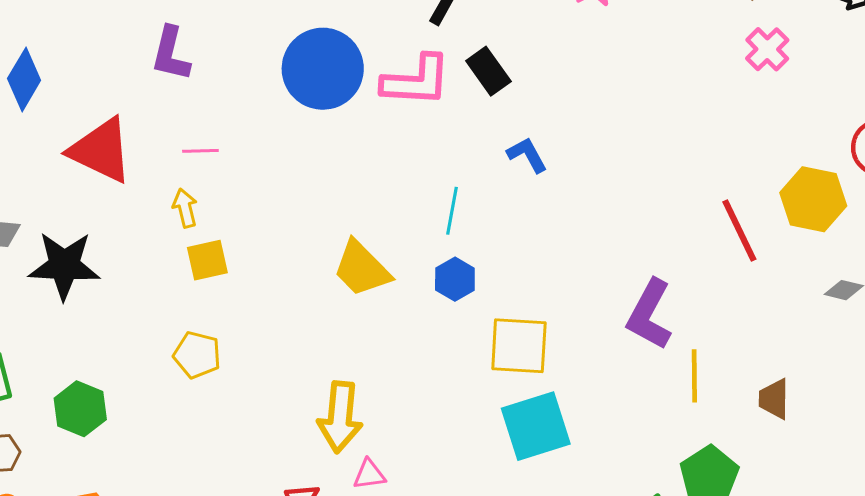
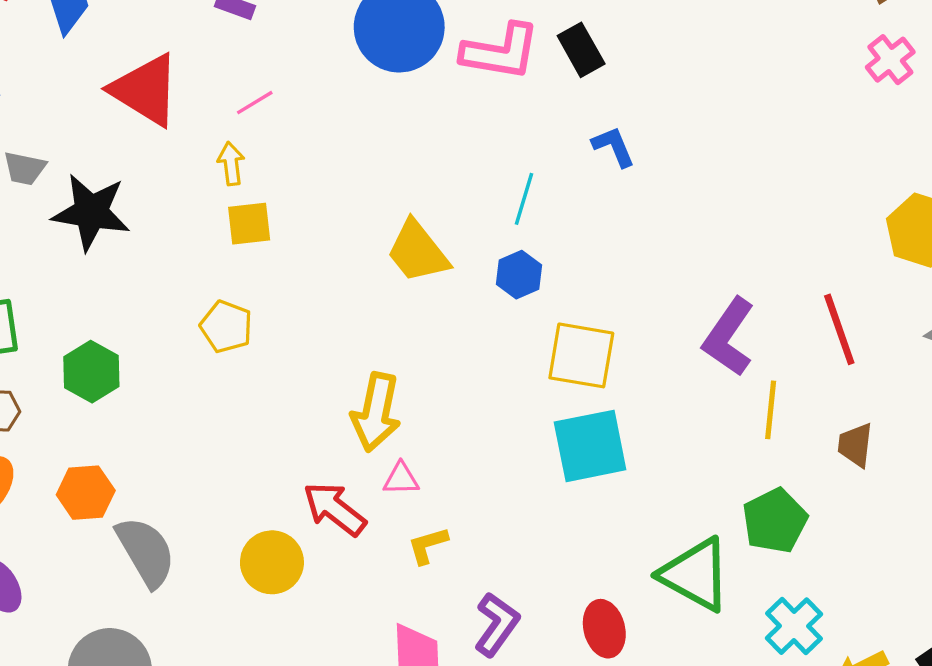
pink line: (200, 151) -> (255, 103), turned -36
red line: (739, 231) -> (839, 329), moved

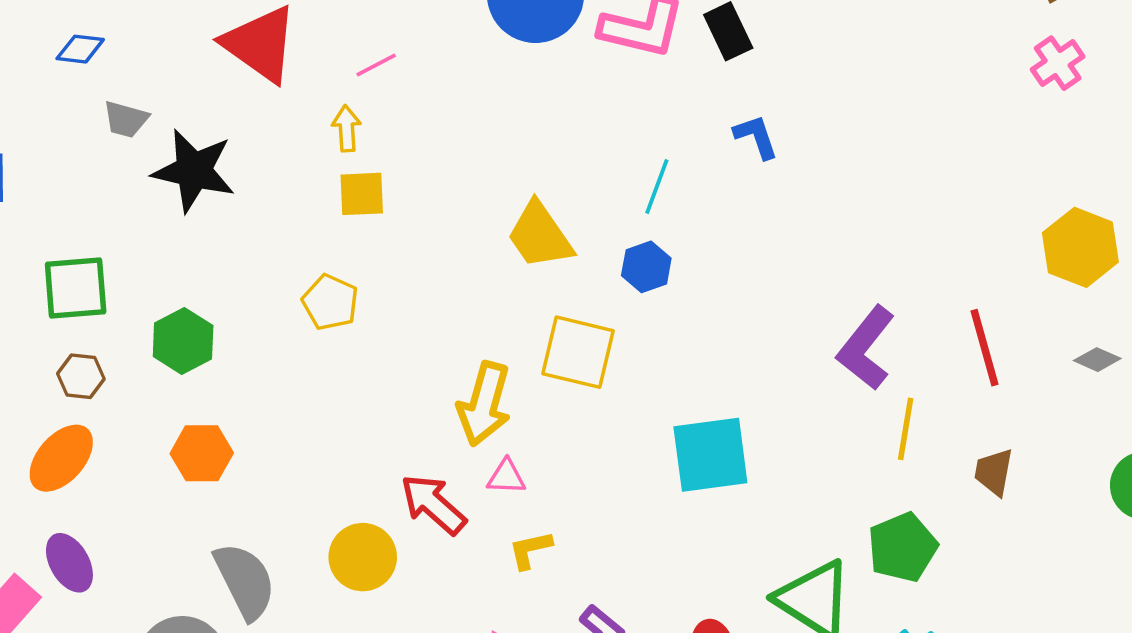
yellow square: (581, 355) -> (578, 352), moved
orange hexagon: (86, 493) -> (202, 453), moved
gray semicircle: (146, 552) -> (245, 581), moved

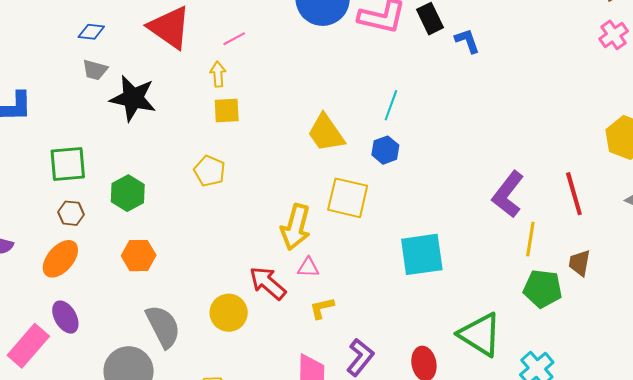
blue diamond: (80, 49) -> (91, 32), moved
blue L-shape: (756, 137) -> (467, 41), moved
green pentagon: (902, 547) -> (543, 289), moved, turned 30

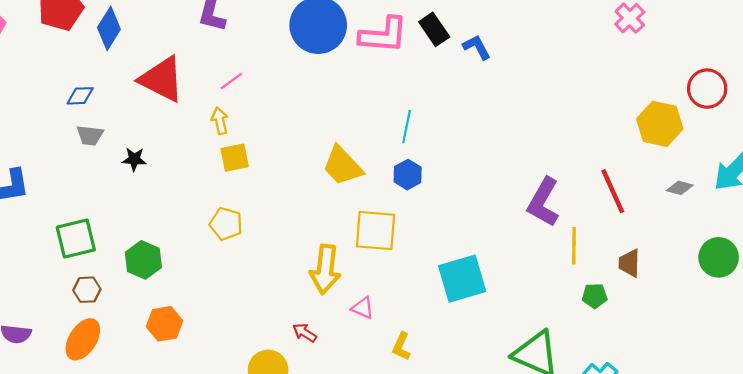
black star: (133, 98) -> (134, 159), size x0.5
pink triangle: (308, 267) -> (363, 308), moved, turned 30
red arrow: (268, 283) -> (305, 333), size x0.6
green pentagon: (543, 289) -> (595, 296), size x0.6
yellow L-shape: (322, 308) -> (401, 346), moved, turned -44

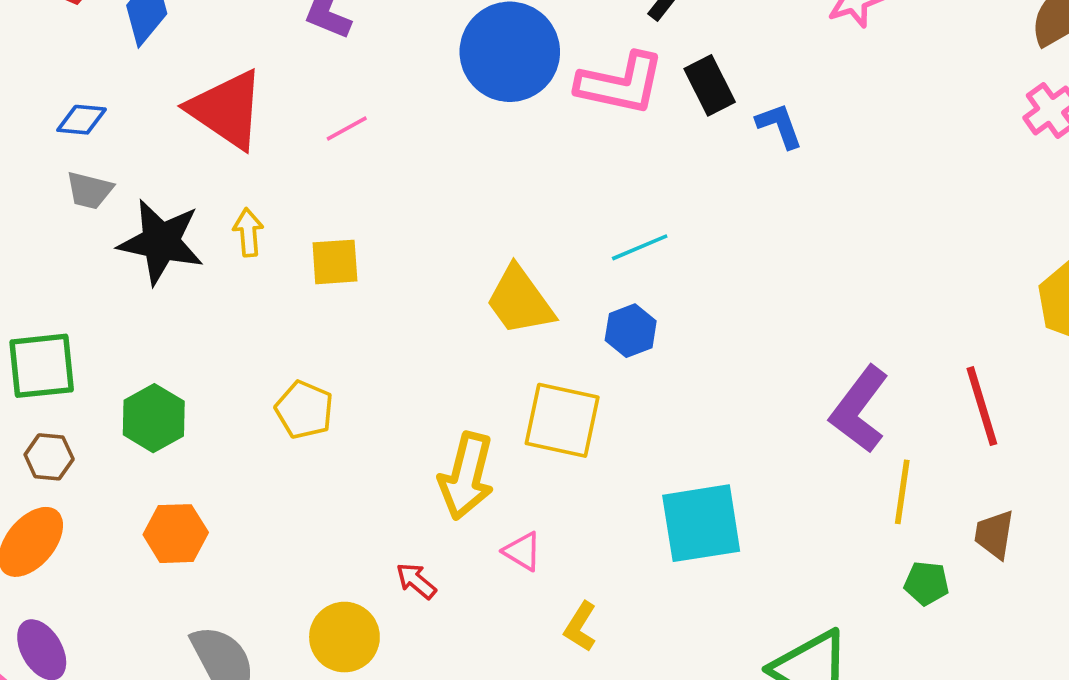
yellow arrow: (220, 121) -> (248, 232), moved
cyan line: (407, 127) -> (640, 247), turned 48
black star: (134, 159) -> (161, 242), size x2.0
yellow pentagon: (226, 224) -> (304, 410), moved

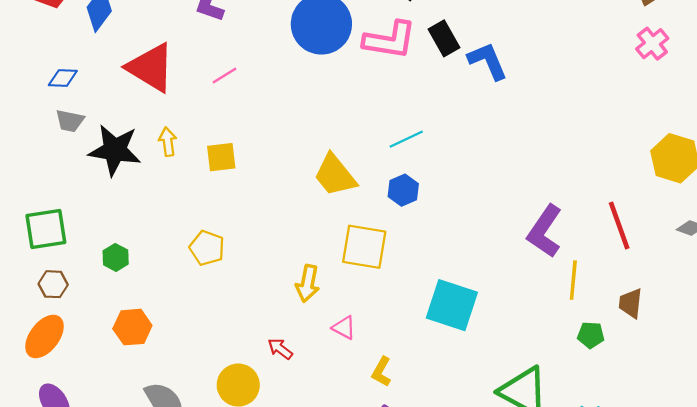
blue L-shape: (779, 126) -> (488, 61), size x1.4
green hexagon: (154, 418) -> (116, 257), size x0.7
yellow arrow: (466, 476) -> (308, 283), size x0.7
cyan square: (701, 523) -> (452, 305), turned 30

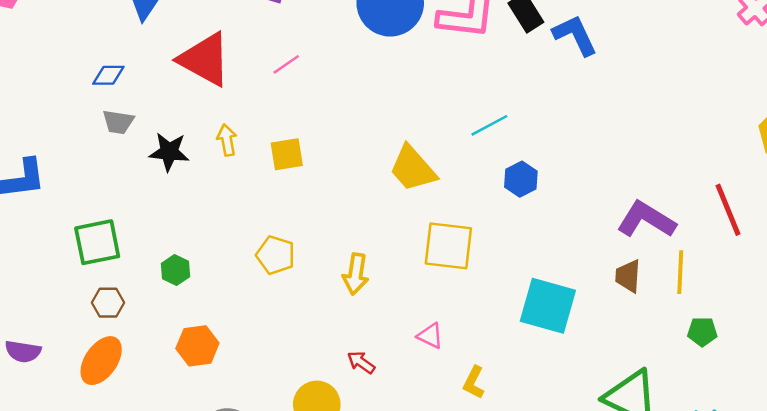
black star: (115, 150) -> (169, 152), size x0.7
blue hexagon: (403, 190) -> (521, 179), moved
purple L-shape: (545, 231) -> (646, 220), turned 90
yellow arrow: (308, 283) -> (356, 274), moved
brown trapezoid: (631, 303) -> (628, 276), moved

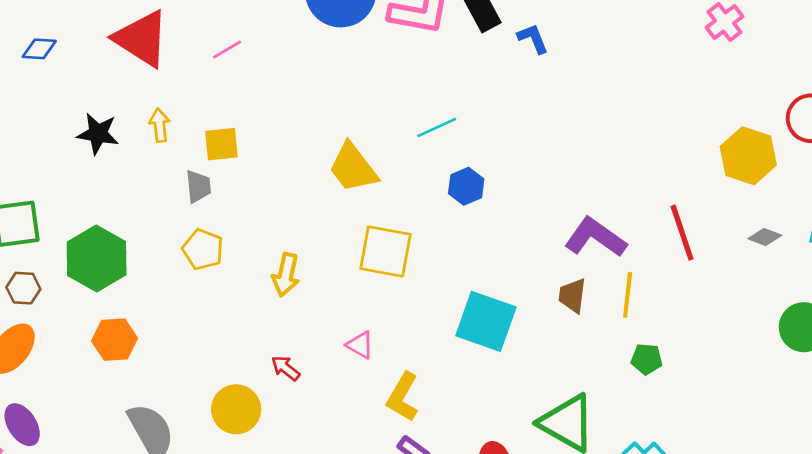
blue L-shape: (575, 35) -> (533, 38), size x0.7
gray trapezoid: (118, 122) -> (198, 186), moved, turned -108
green hexagon: (176, 270) -> (97, 258), size x2.0
yellow L-shape: (474, 383) -> (403, 397), size x1.4

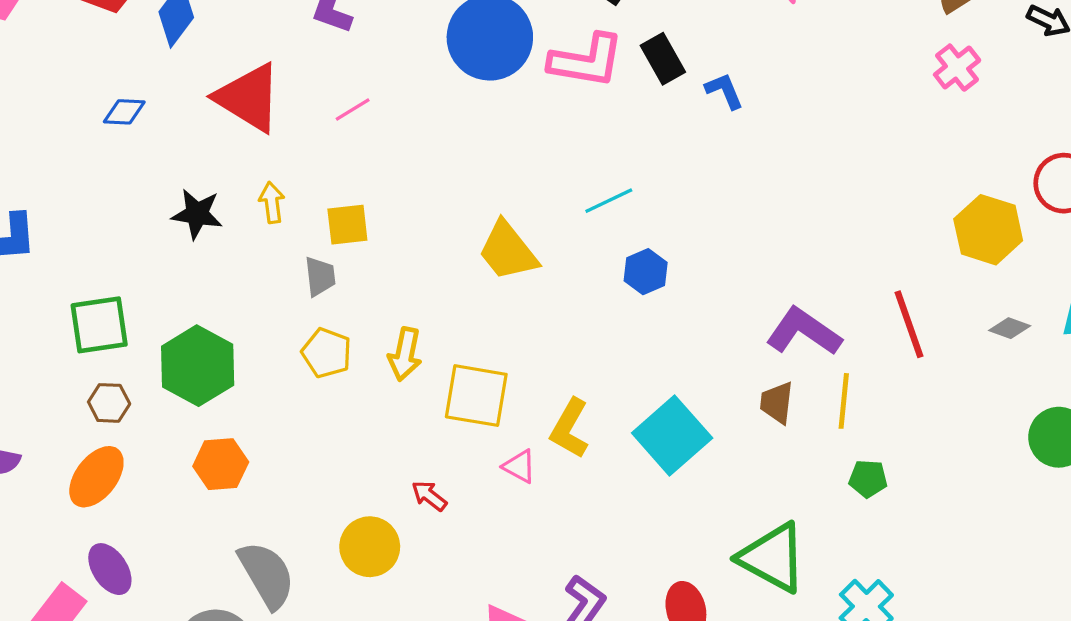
yellow square: (385, 251) -> (476, 396), moved
yellow arrow: (286, 275) -> (405, 354), moved
cyan square: (486, 321) -> (672, 435), turned 30
yellow L-shape: (403, 397) -> (570, 428), moved

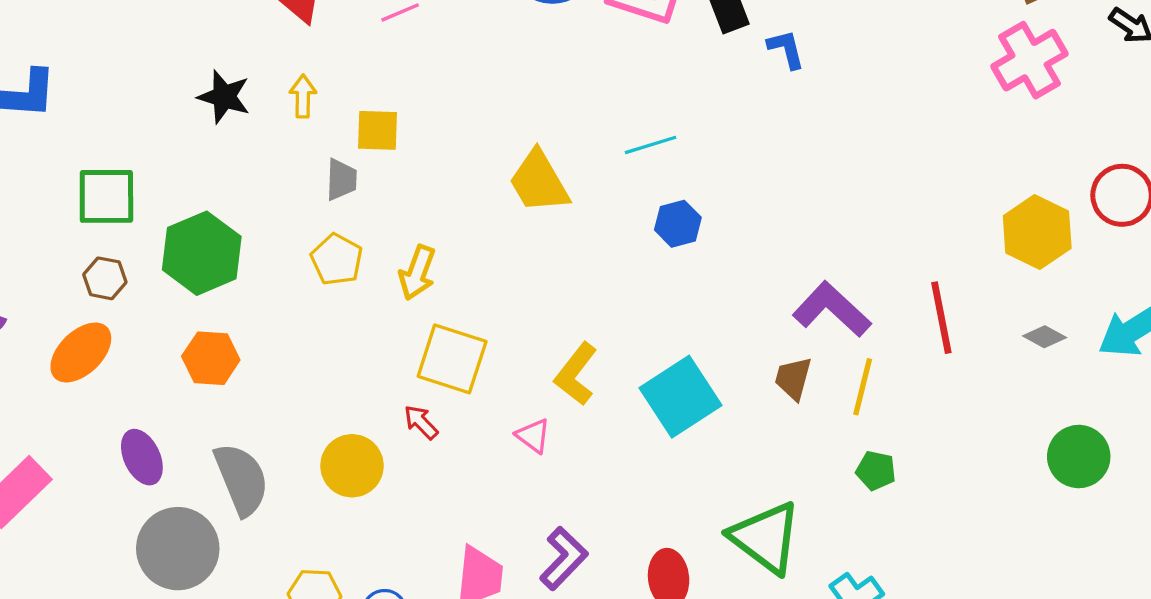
pink cross: (957, 68) -> (1029, 60), size x1.5
yellow square: (476, 396) -> (452, 359), moved
pink triangle: (520, 466) -> (533, 436), moved
purple ellipse: (110, 569) -> (142, 457), moved

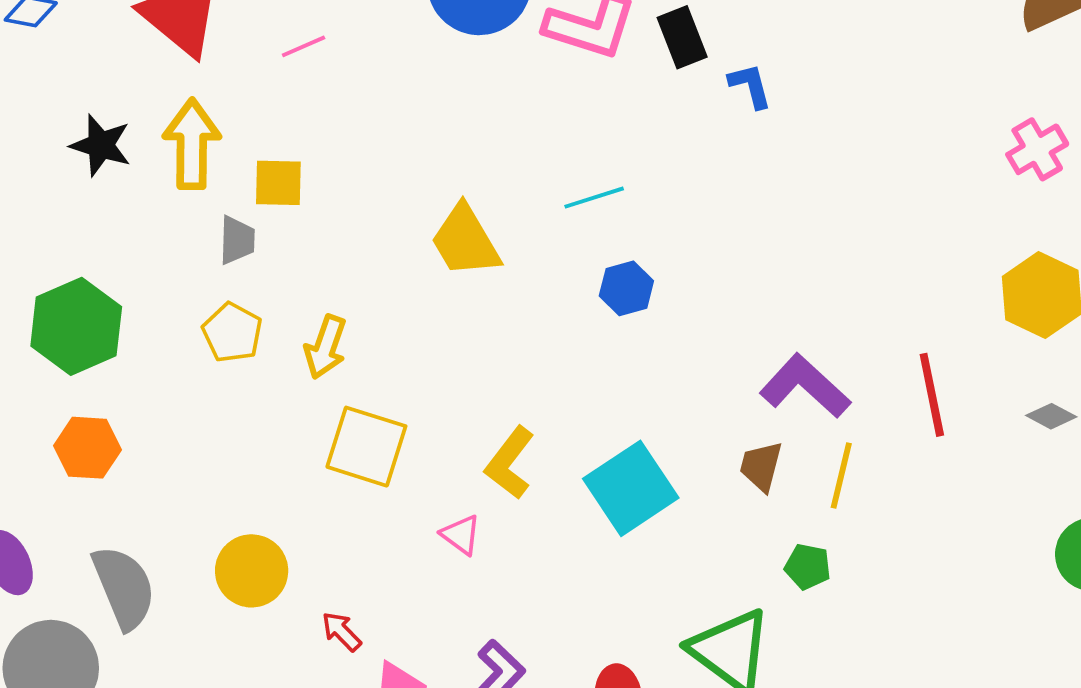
pink cross: (1029, 60) -> (1037, 149), moved, size x0.7
yellow arrow: (303, 96) -> (192, 144), size x1.8
red arrow: (421, 422) -> (341, 631), moved
green pentagon: (876, 471) -> (808, 567), moved

